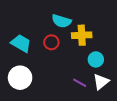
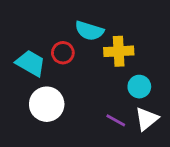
red circle: (51, 42) -> (63, 53), moved
white circle: (20, 78) -> (47, 104), moved

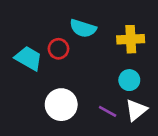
yellow cross: (119, 51) -> (131, 39), moved
white circle: (47, 104) -> (61, 105), moved

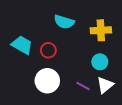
red circle: (58, 49) -> (48, 50), moved

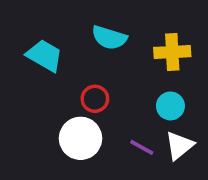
cyan trapezoid: (22, 45) -> (45, 56), moved
red circle: (48, 50) -> (95, 99), moved

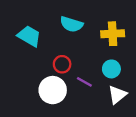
purple line: (142, 147) -> (84, 82), moved

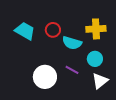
cyan semicircle: (71, 24) -> (72, 43), moved
red circle: (62, 64) -> (53, 30), moved

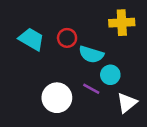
yellow cross: (96, 29) -> (122, 23), moved
cyan circle: (95, 59) -> (110, 75), moved

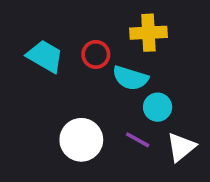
yellow cross: (122, 23) -> (148, 33), moved
purple line: (91, 89) -> (138, 140), moved

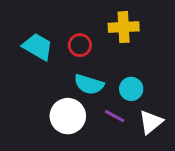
cyan semicircle: (130, 78) -> (89, 84), moved

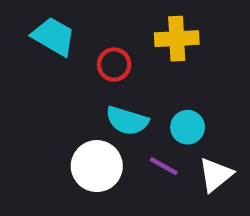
cyan trapezoid: (38, 47) -> (54, 36), moved

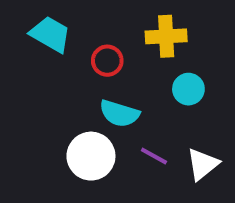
cyan circle: (188, 127) -> (188, 89), moved

